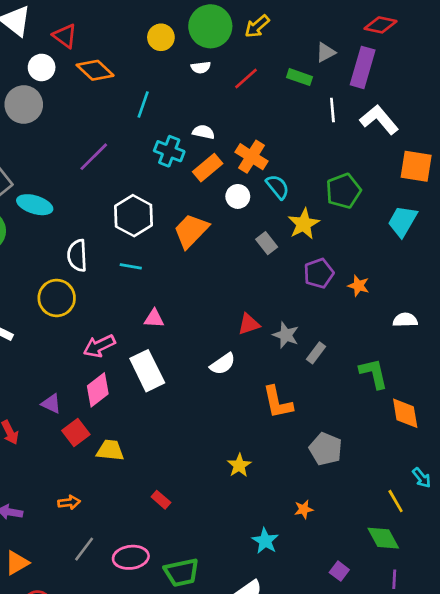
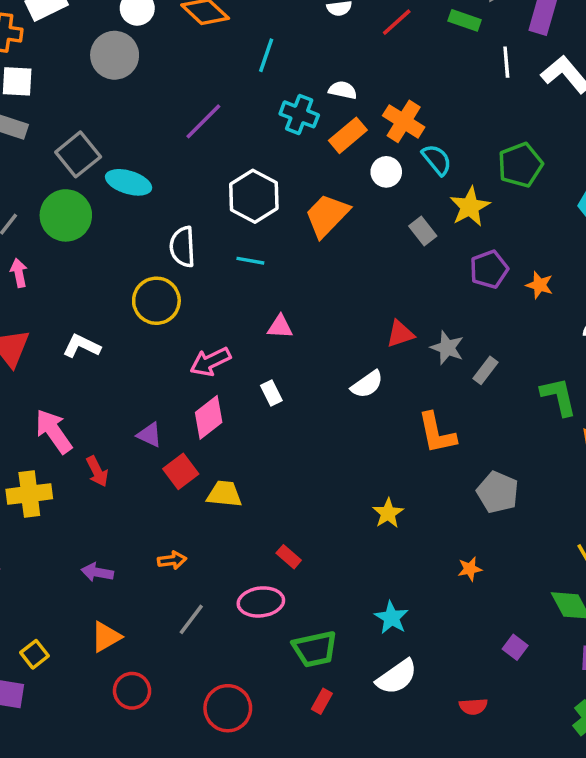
white rectangle: (147, 371) -> (271, 393), size x0.5
cyan star: (265, 541) -> (391, 618), moved
pink ellipse: (131, 557) -> (261, 602), moved

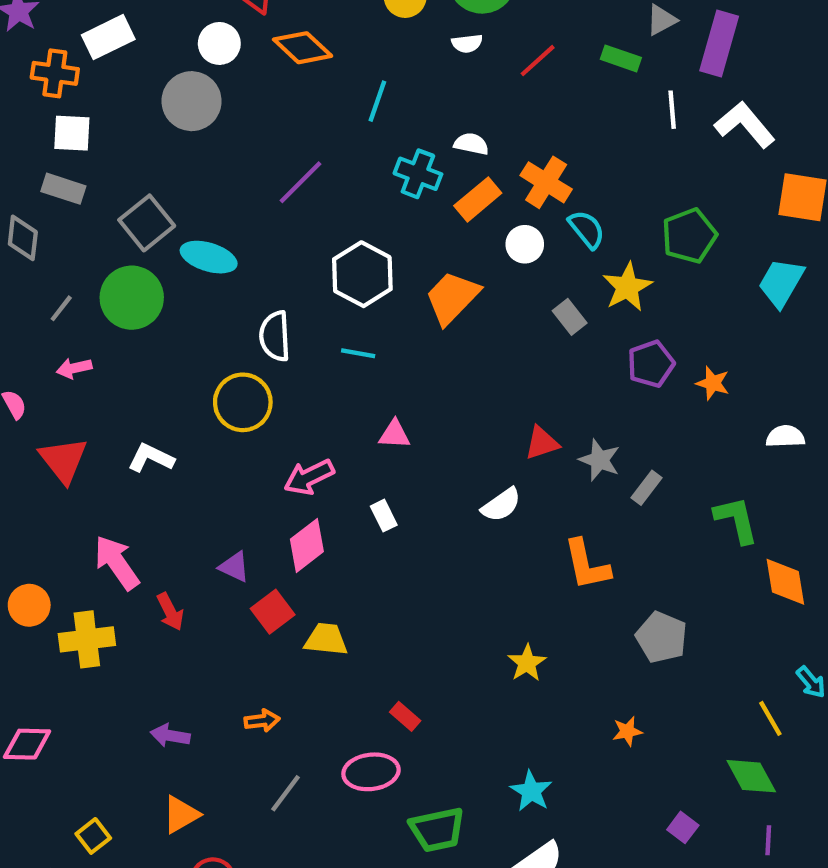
pink arrow: (19, 273) -> (74, 368), turned -92

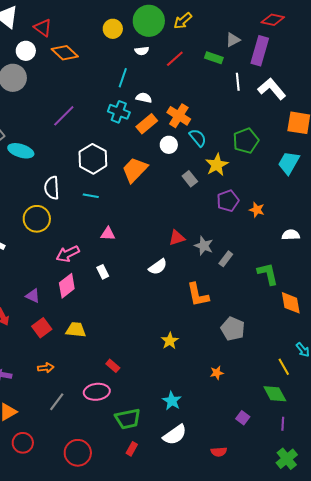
cyan line: (377, 101) -> (123, 78), moved
red square: (273, 612) -> (42, 328), moved

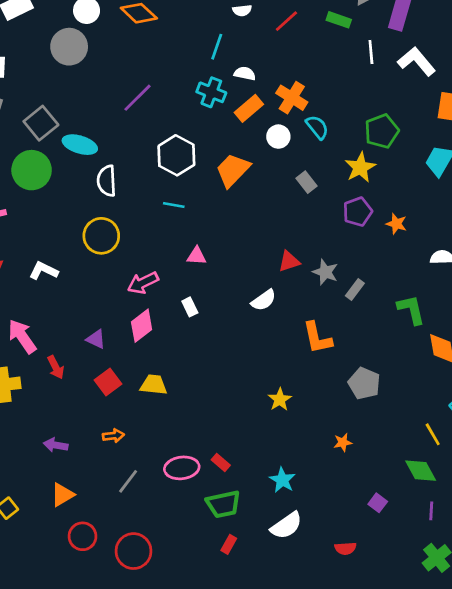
yellow star: (217, 165) -> (360, 167), moved
white semicircle: (52, 188) -> (107, 181), moved
red rectangle: (113, 366) -> (221, 463), moved
red circle: (78, 453) -> (133, 551), moved

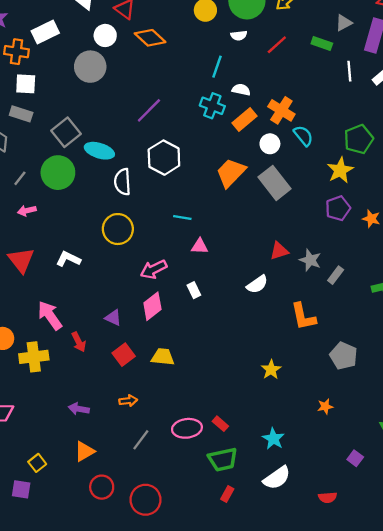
white hexagon: (176, 155) -> (164, 158), moved
gray rectangle: (307, 182) -> (275, 183), moved, size x1.8
cyan line: (174, 205) -> (182, 218), moved

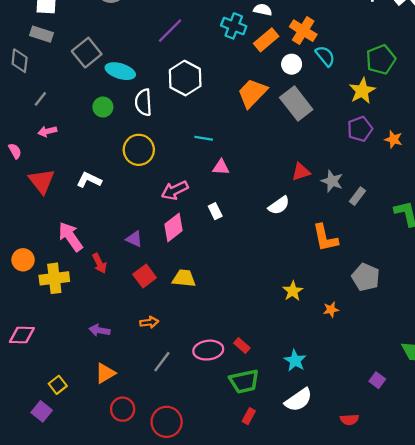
green circle: (58, 173) -> (103, 107), moved, size x0.6
orange star: (325, 406) -> (331, 310), moved
purple square: (21, 489) -> (42, 411), turned 30

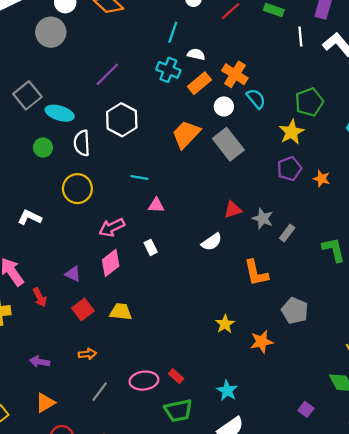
orange star: (331, 310) -> (262, 342), size x1.5

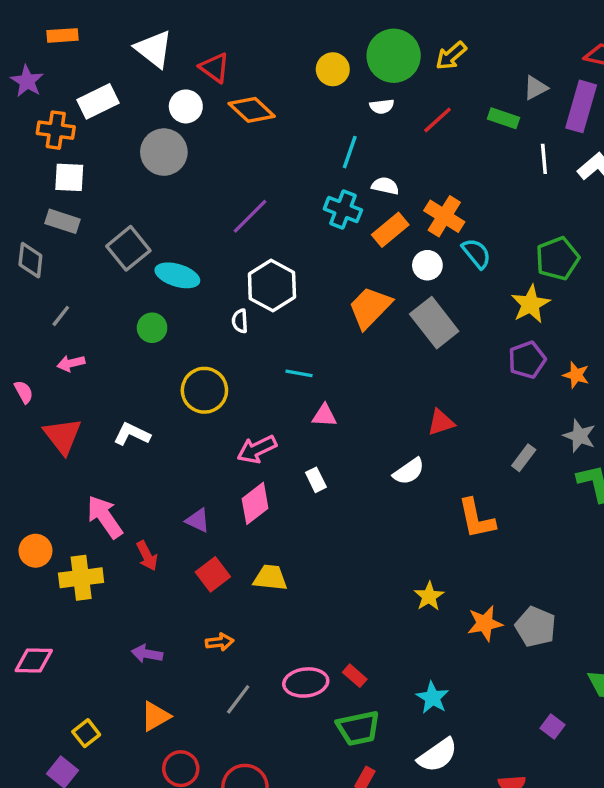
white semicircle: (82, 143) -> (240, 321), moved, size x0.6
gray star: (263, 219) -> (579, 436), moved
gray pentagon: (295, 311) -> (536, 627), moved

